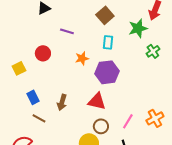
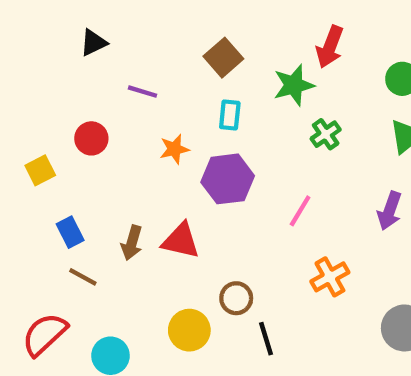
red triangle: (97, 101) -> (181, 241), moved
pink line: (128, 121) -> (300, 211), moved
brown circle: (101, 126) -> (236, 298), moved

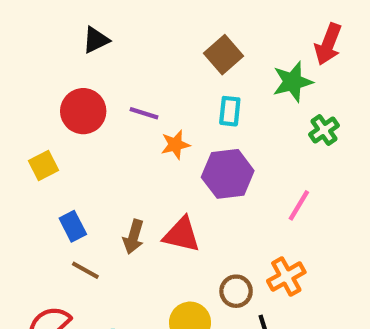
purple line: (142, 92) -> (144, 113), moved
red circle: (91, 138) -> (83, 111), moved, size x1.4
orange cross: (330, 277) -> (286, 277), moved

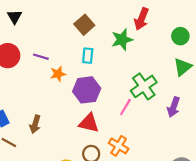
black triangle: (96, 40) -> (15, 17), turned -35
green cross: (324, 130) -> (144, 86), moved, size x1.6
red triangle: (182, 235) -> (89, 123), moved
orange cross: (286, 277) -> (119, 146), turned -30

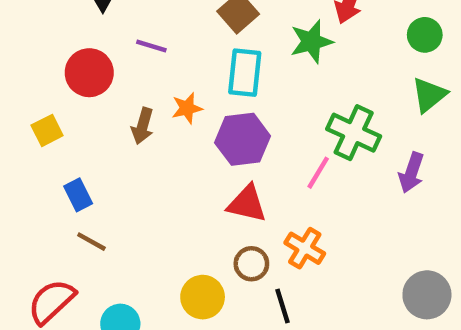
cyan rectangle: (88, 56) -> (245, 73), size x1.5
purple line: (41, 57) -> (151, 46), moved
green cross: (144, 86) -> (354, 133), turned -30
brown arrow: (35, 124) -> (143, 126), moved

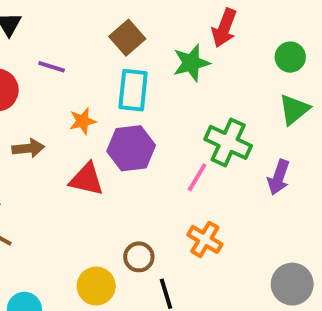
brown arrow: (143, 126) -> (28, 148), moved, turned -112
red triangle: (247, 204) -> (86, 179), moved
orange cross: (305, 248) -> (205, 239), moved

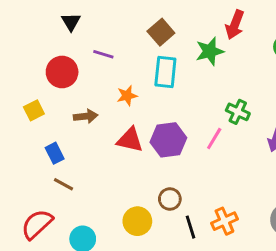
green cross: (228, 142) -> (238, 112), size x0.7
purple hexagon: (131, 148) -> (168, 140), moved
orange cross: (205, 239) -> (224, 221), moved, turned 35

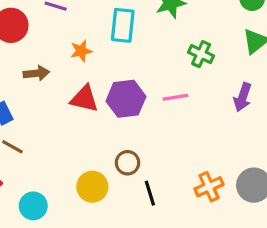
green cross: (238, 112) -> (201, 54), moved
pink line: (214, 138) -> (175, 97), turned 50
orange cross: (224, 221) -> (209, 187), moved

